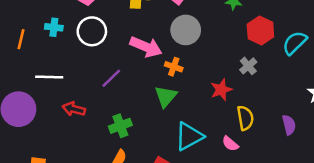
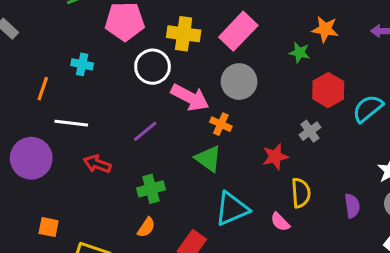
white circle: (92, 31) -> (152, 67), moved
orange line: (21, 39) -> (43, 89), moved
green triangle: (166, 96) -> (208, 159), turned -40

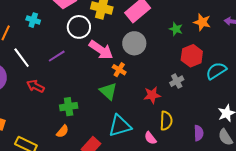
orange star: (325, 29) -> (202, 22), moved
white line: (71, 123) -> (22, 58), turned 40
purple line: (145, 131) -> (57, 56), moved

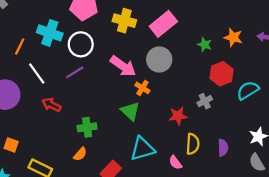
cyan cross: (33, 20) -> (50, 33), size x1.6
white circle: (79, 27) -> (81, 44), moved
purple semicircle: (199, 133) -> (223, 148), moved

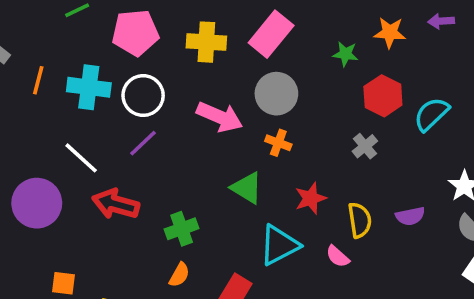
orange line: (20, 46) -> (38, 80), moved
orange cross: (142, 88) -> (278, 143), moved
red arrow: (51, 105) -> (116, 204), size x1.4
red star: (178, 116) -> (311, 198), moved
purple semicircle: (223, 148) -> (410, 216), turned 91

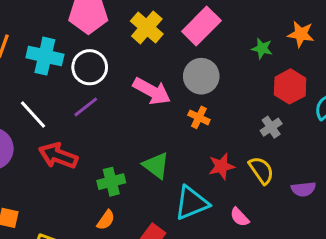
yellow cross: (206, 42) -> (147, 27), turned 32
green triangle: (247, 188) -> (156, 165), moved
yellow semicircle: (360, 220) -> (261, 170), moved, turned -32

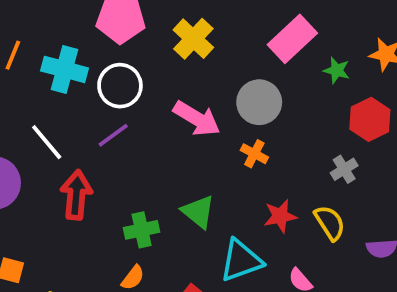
pink rectangle: (201, 26) -> (292, 39), moved
red arrow: (58, 156) -> (76, 195), turned 72

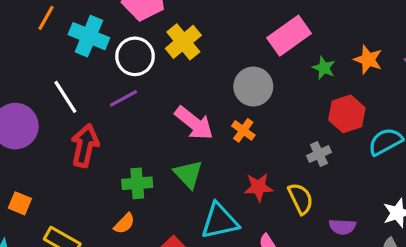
yellow cross: (193, 39) -> (183, 42), moved
pink arrow: (197, 119) -> (194, 123), moved

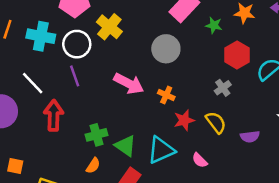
purple line: (124, 98) -> (75, 76), turned -70
orange cross: (243, 130) -> (166, 95), moved
green triangle: (188, 174) -> (125, 146), moved

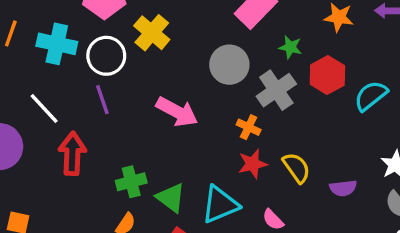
green star: (214, 25) -> (290, 47), moved
gray cross: (223, 88) -> (276, 90), moved, size x1.6
orange cross: (166, 95) -> (249, 127), moved

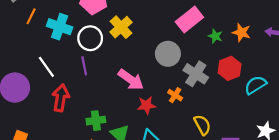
green star: (290, 47) -> (215, 36), moved
gray cross: (276, 90) -> (196, 74), turned -30
red star: (253, 164) -> (146, 105), moved

